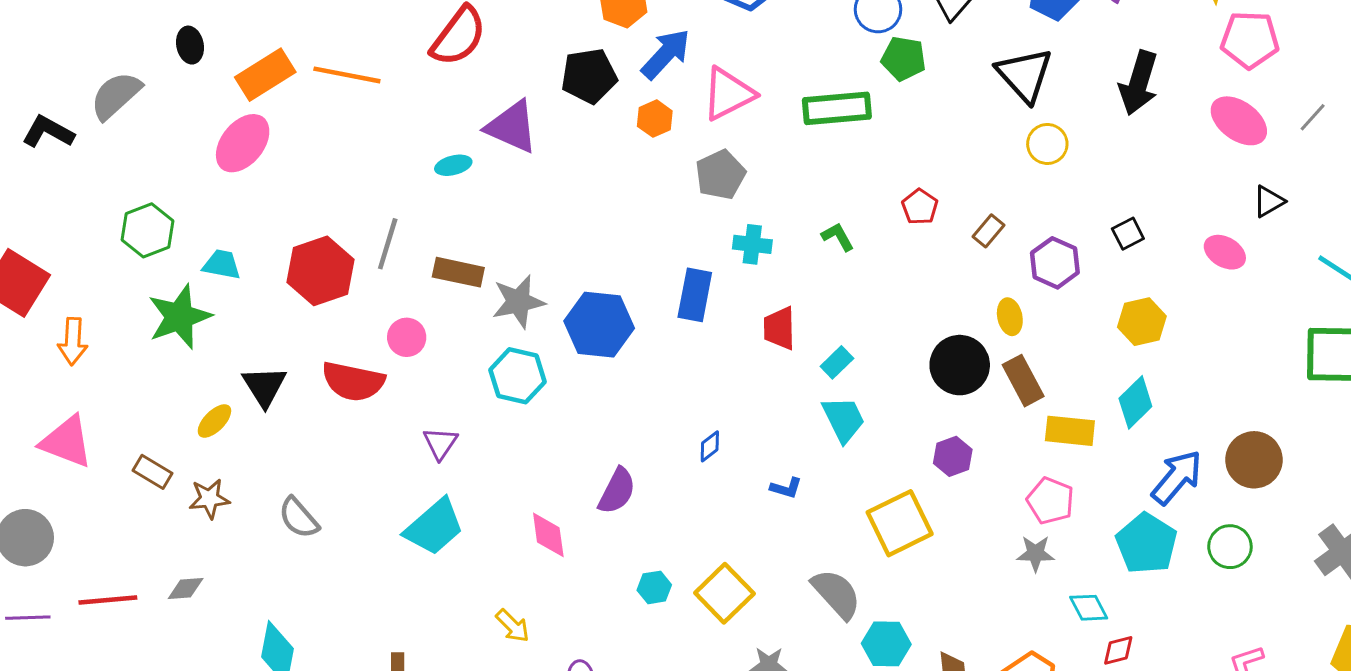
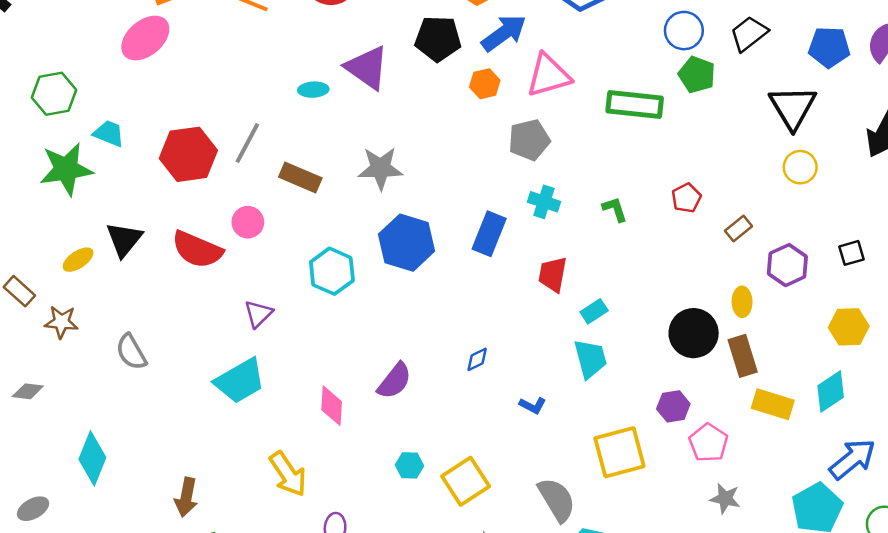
gray star: (518, 302) -> (380, 168), moved
pink pentagon: (1050, 501) -> (708, 443), moved
yellow arrow: (513, 626) -> (288, 474), size x1.5

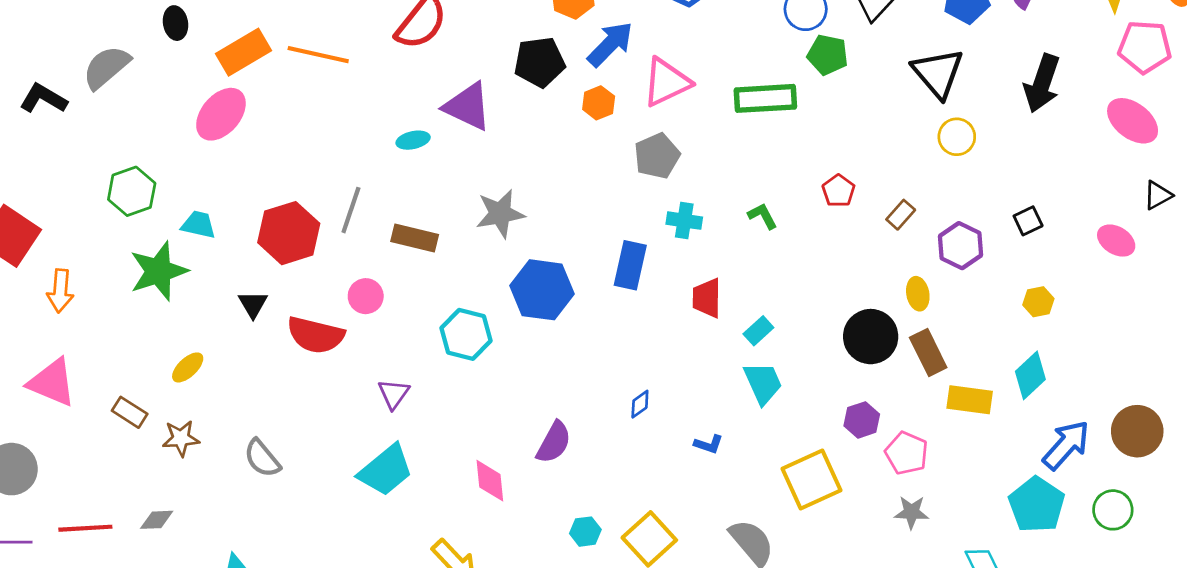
black triangle: (124, 239) -> (253, 304), moved, size x0.7
yellow hexagon: (849, 327) -> (1038, 302), size x0.7
gray star: (725, 499) -> (911, 512), moved

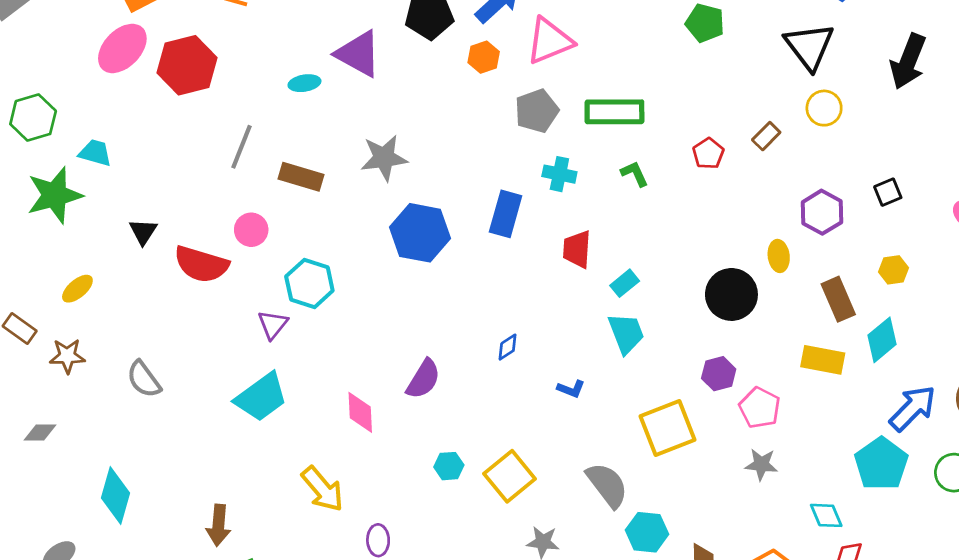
green rectangle: (765, 98) -> (614, 112), moved
brown rectangle: (901, 215) -> (766, 136), moved
red hexagon: (289, 233) -> (187, 65), moved
cyan hexagon: (466, 334) -> (309, 283), moved
brown rectangle: (928, 352) -> (838, 299), moved

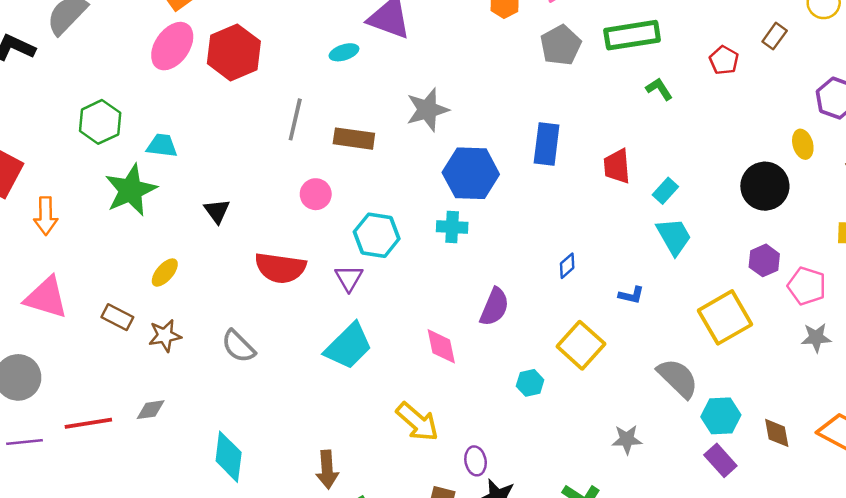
cyan cross: (559, 174) -> (452, 227), moved
red semicircle: (201, 264) -> (280, 268), moved
yellow square: (510, 476) -> (581, 345), moved

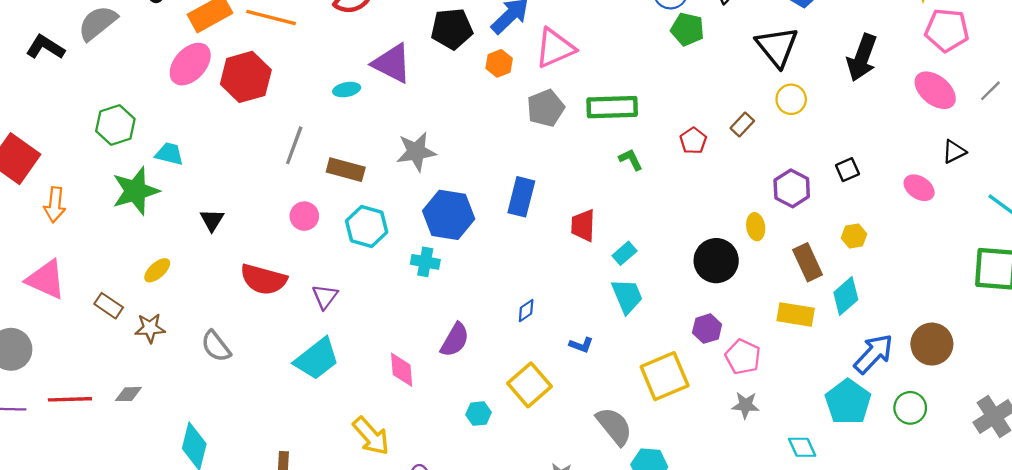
cyan hexagon: (377, 235) -> (367, 227), moved

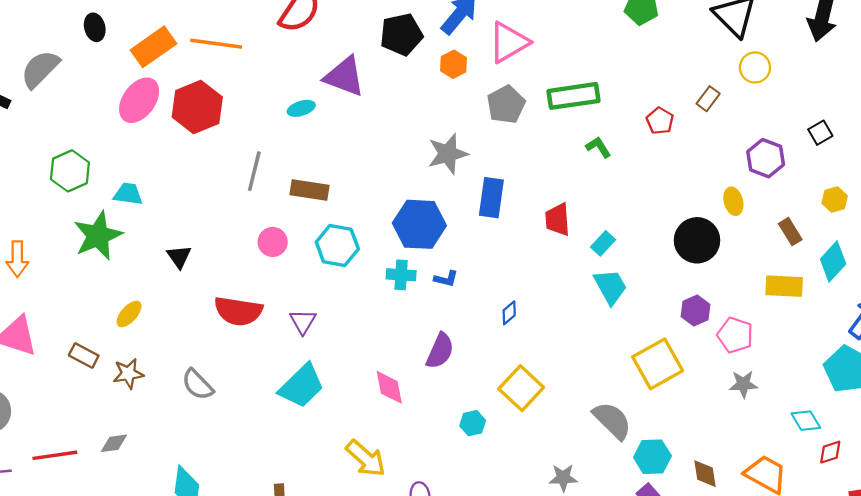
gray star: (416, 152) -> (448, 154), moved
brown rectangle: (808, 262) -> (790, 232), size x0.7
blue L-shape: (581, 345) -> (446, 279), moved

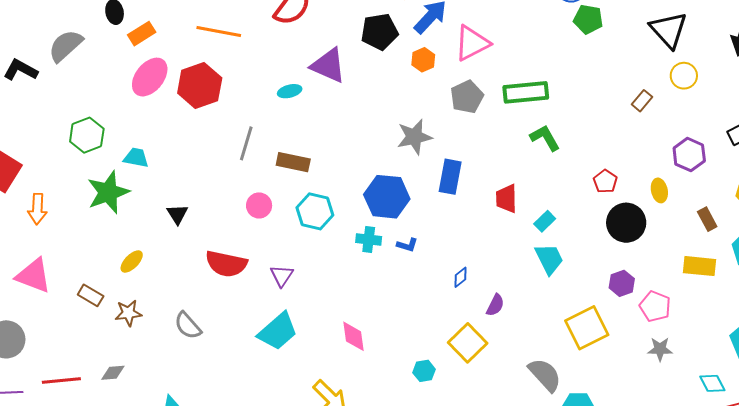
orange rectangle: (154, 47) -> (142, 34), moved, size x0.7
red pentagon: (660, 121) -> (605, 181), moved
green L-shape: (598, 147) -> (545, 138), size x1.4
purple semicircle: (440, 351) -> (495, 305), moved, size x0.7

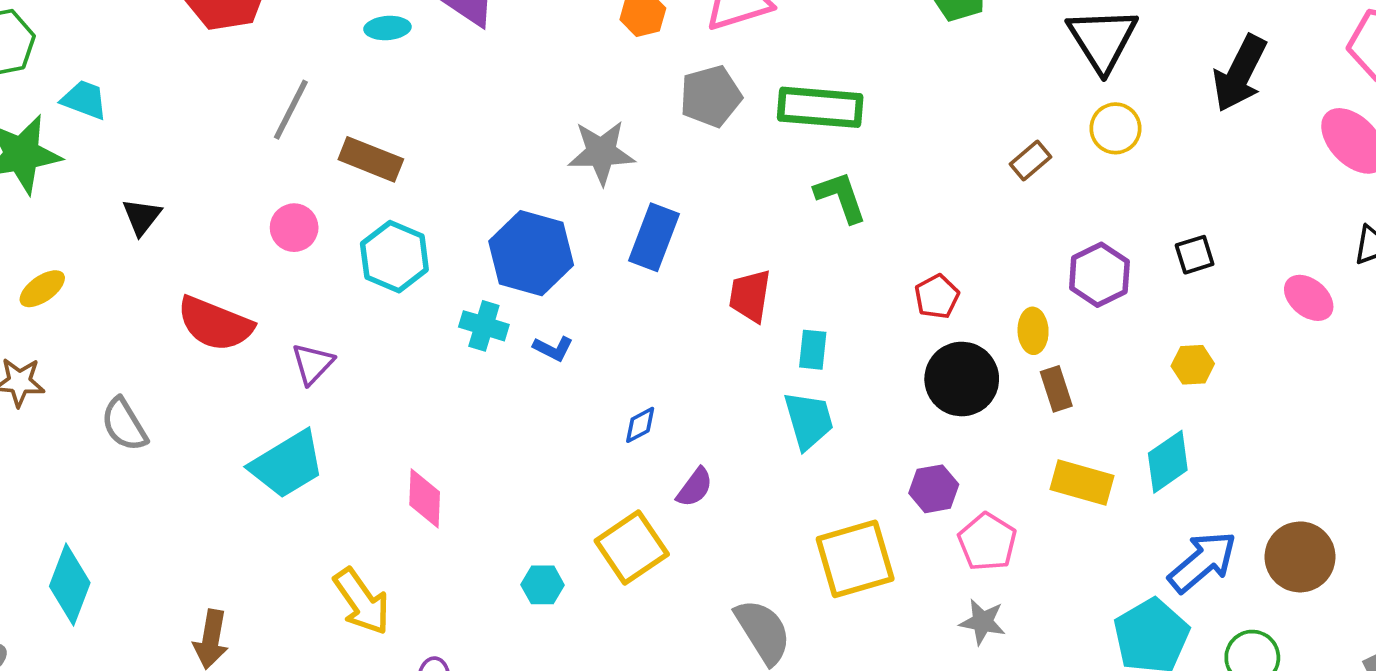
brown rectangle: (707, 219) -> (1056, 389), moved
cyan rectangle: (545, 221) -> (813, 350), turned -50

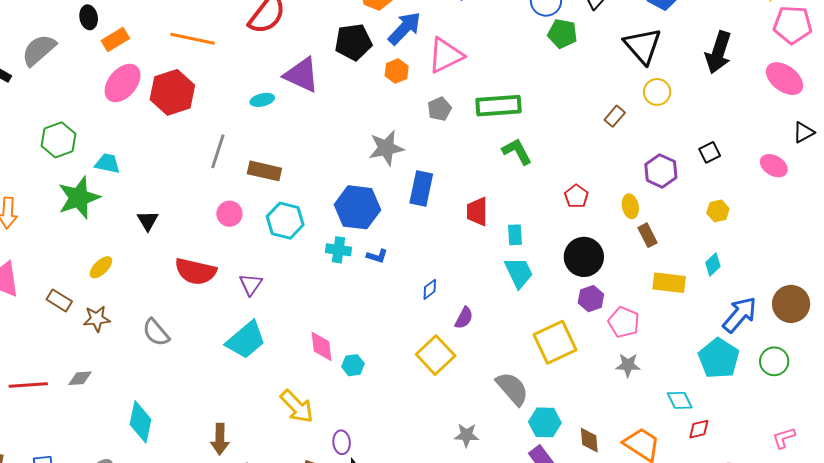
gray pentagon: (711, 96) -> (440, 109), size x0.7
black circle: (962, 379) -> (584, 257), moved
cyan diamond: (1168, 462) -> (713, 264), size x0.7
cyan hexagon: (543, 585) -> (353, 365), moved

